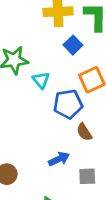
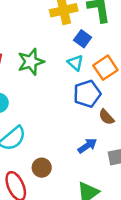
cyan triangle: (41, 80) -> (75, 63), moved

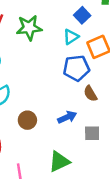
cyan triangle: (75, 63) -> (71, 37), turned 35
brown circle: (42, 168) -> (27, 120), moved

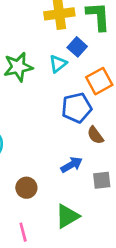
cyan triangle: (71, 37) -> (58, 64), moved
brown circle: (27, 120) -> (26, 188), moved

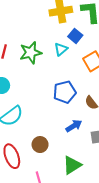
blue pentagon: (77, 108) -> (65, 92), moved

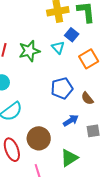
cyan triangle: (61, 49) -> (58, 47), turned -32
brown circle: (40, 145) -> (39, 138), size x1.5

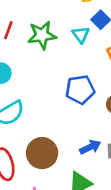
blue arrow: (71, 120) -> (90, 147), moved

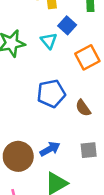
blue arrow: (90, 147) -> (50, 149), moved

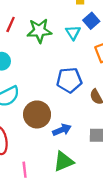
brown circle: (18, 156) -> (37, 114), moved

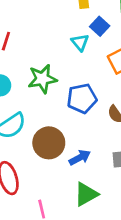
green star: (39, 31) -> (42, 79), moved

